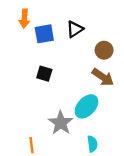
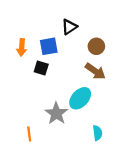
orange arrow: (24, 19) -> (22, 47), moved
blue square: (44, 34) -> (49, 46), moved
cyan semicircle: (92, 144) -> (97, 133), moved

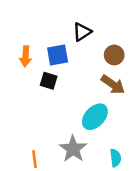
gray star: (56, 113) -> (73, 149), moved

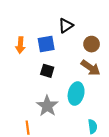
black square: (49, 81) -> (47, 71), moved
cyan ellipse: (95, 117) -> (76, 94), turned -30
gray star: (73, 149) -> (47, 106), moved

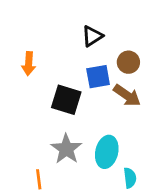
blue square: (46, 44) -> (98, 77), moved
black square: (47, 71) -> (66, 100), size x1.5
cyan ellipse: (76, 94) -> (107, 152), moved

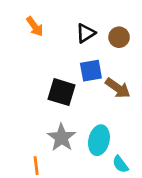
brown circle: (128, 62) -> (119, 37), moved
orange arrow: (29, 64) -> (35, 26), moved, turned -40
cyan semicircle: (130, 178) -> (120, 164), turned 150

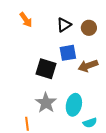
brown arrow: (118, 88) -> (88, 66), turned 126
cyan semicircle: (120, 164) -> (90, 123), turned -72

